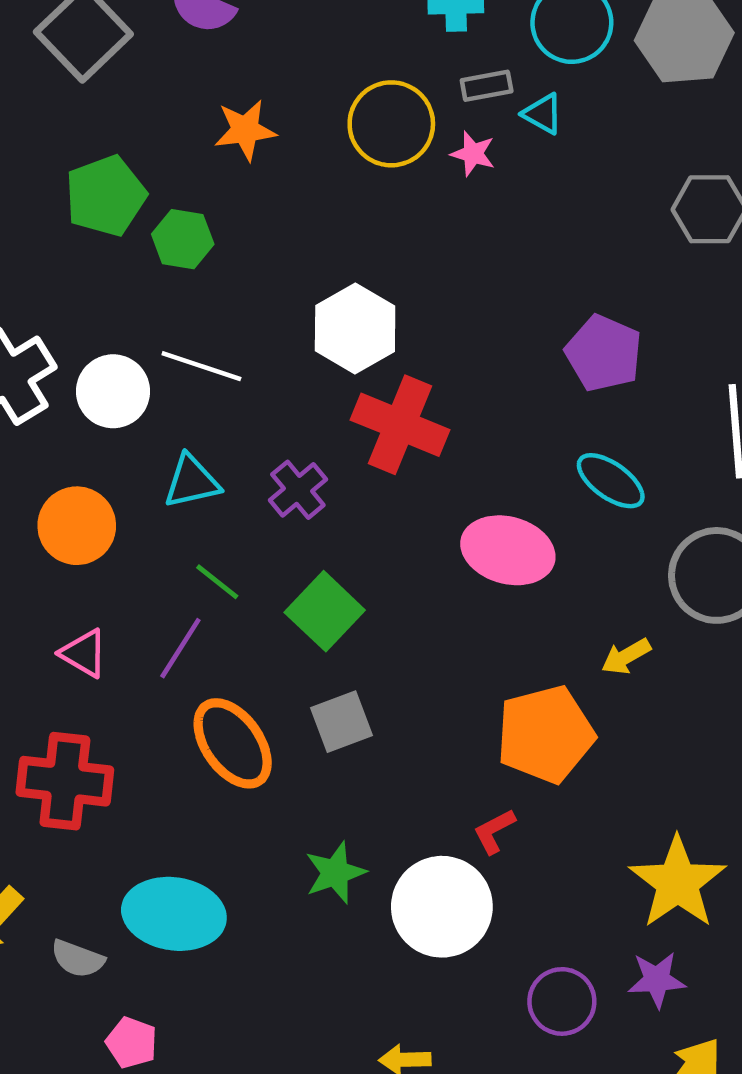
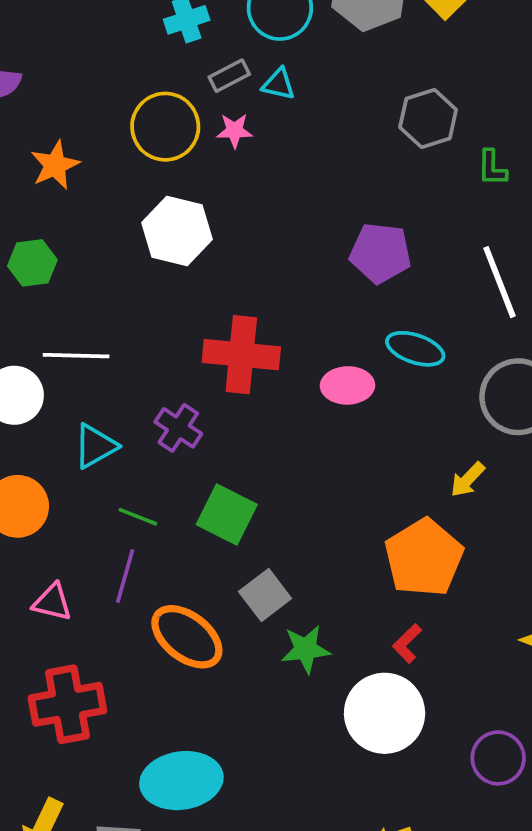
white hexagon: (355, 328) -> (177, 231), moved
pink ellipse: (508, 550) -> (348, 385), moved, size x0.7
green star: (335, 873) -> (306, 649), moved, turned 30

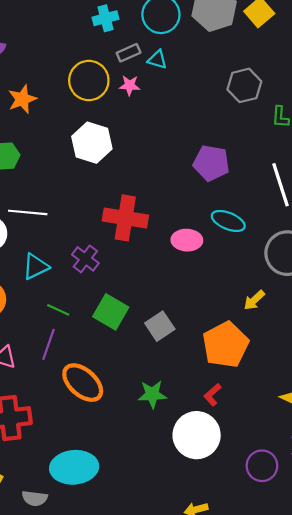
gray square: (265, 595) -> (160, 326), moved

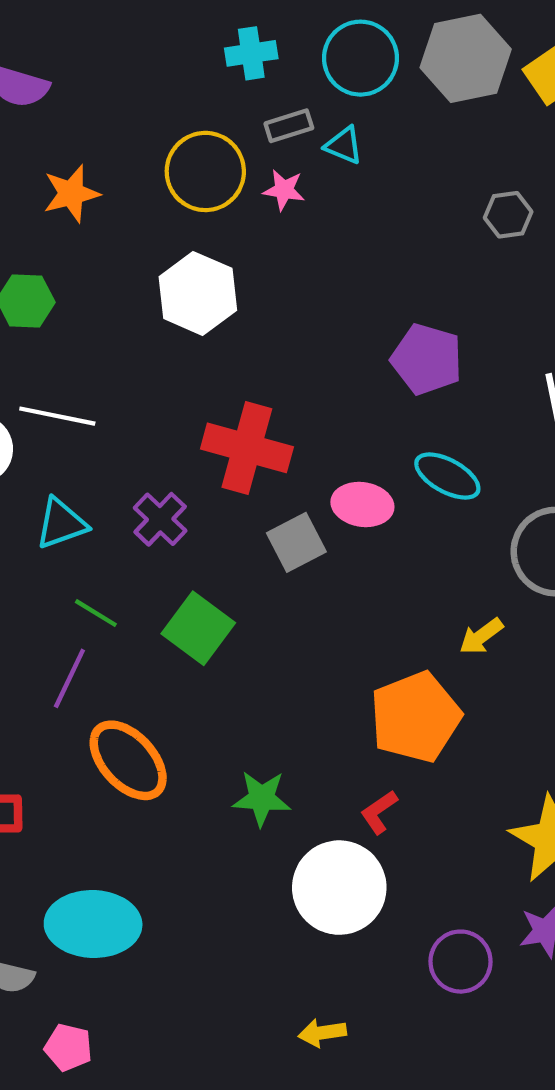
gray hexagon: (244, 85) -> (508, 215), size x0.7
gray square: (160, 326) -> (296, 542), moved

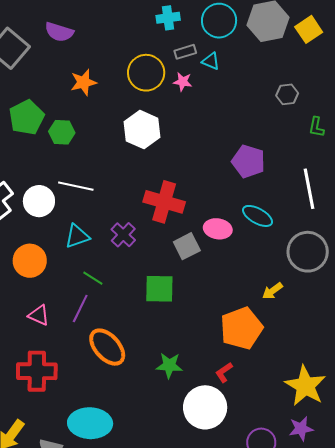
green square: (198, 628) -> (159, 289), moved, turned -36

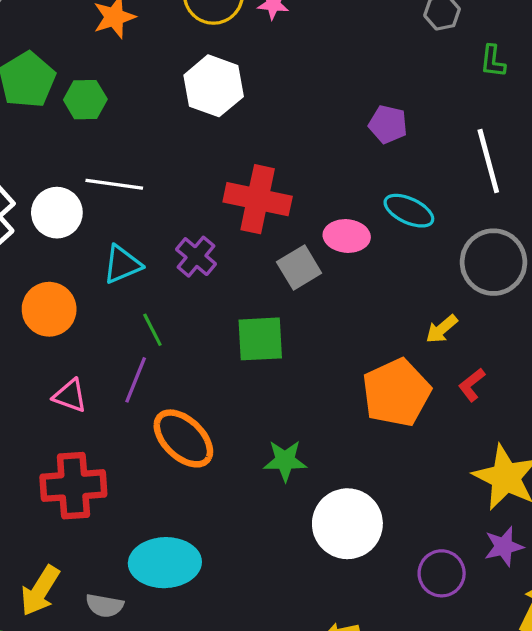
purple pentagon: (248, 161) -> (388, 124), size x0.7
green line: (93, 278) -> (152, 330), turned 35
red L-shape: (224, 372) -> (472, 385), moved

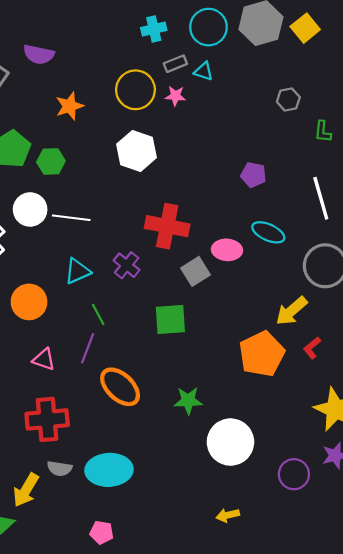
white circle: (57, 213) -> (30, 209), moved
yellow arrow: (442, 329) -> (291, 311), size x1.5
gray semicircle: (105, 606) -> (60, 468), moved

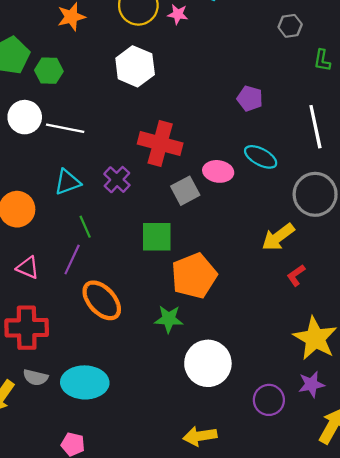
orange pentagon: (262, 354) -> (194, 276), moved
yellow arrow: (228, 515) -> (200, 436), size x1.4

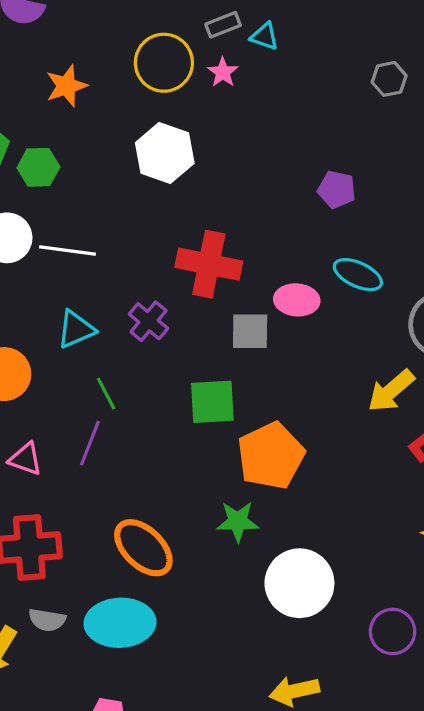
pink star: (178, 14) -> (223, 72), turned 30
gray square: (185, 191) -> (250, 331), turned 32
orange ellipse: (102, 300) -> (143, 548), moved

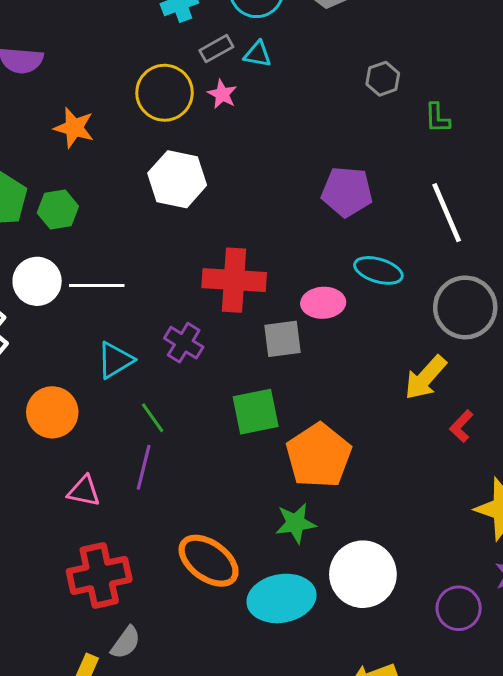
orange star: (66, 86) -> (74, 128), turned -30
purple pentagon: (337, 190) -> (347, 192), size x1.4
gray semicircle: (47, 620) -> (126, 643), turned -56
cyan ellipse: (120, 623) -> (282, 598), moved

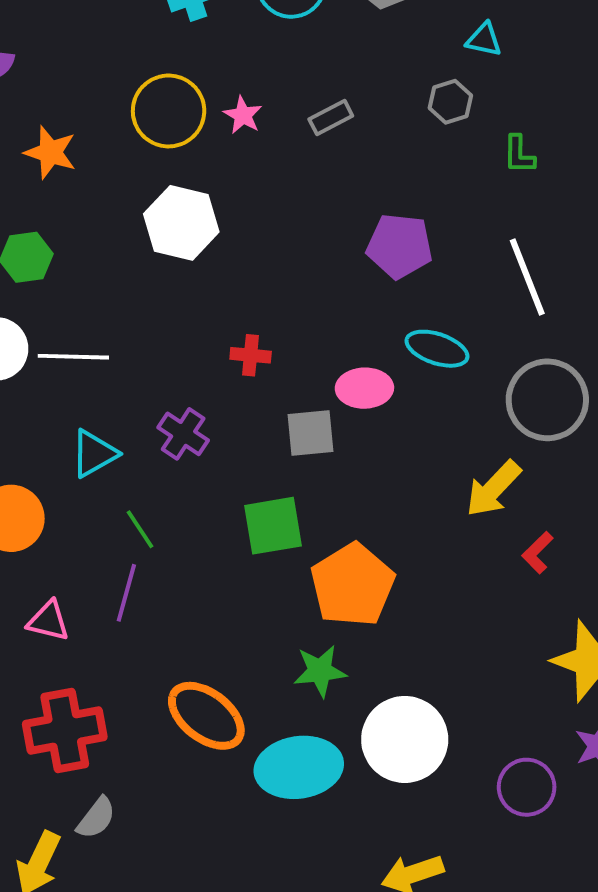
gray rectangle: (216, 49) -> (331, 118), moved
cyan triangle: (258, 54) -> (484, 40), moved
red cross: (234, 280) -> (251, 355), size x0.5

